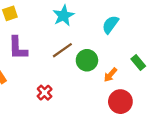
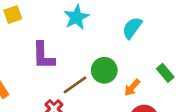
purple L-shape: (18, 48) -> (43, 56), moved
brown line: (62, 50) -> (75, 85), moved

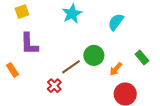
purple L-shape: (43, 56) -> (29, 44), moved

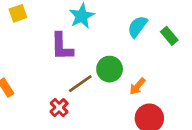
purple L-shape: (29, 44) -> (62, 46), moved
green rectangle: (142, 57) -> (169, 36), moved

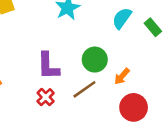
purple L-shape: (62, 46) -> (48, 66), moved
brown line: (80, 84) -> (84, 89), moved

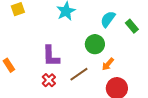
green circle: (95, 60) -> (95, 44), moved

